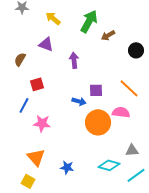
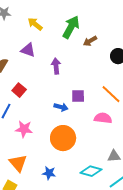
red square: (37, 84) -> (19, 90), turned -32
orange circle: (98, 122) -> (63, 138), moved

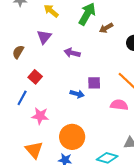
purple triangle: (28, 50) -> (44, 37), turned 49
purple arrow: (56, 66) -> (72, 53), turned -70
orange circle: (63, 138) -> (72, 137), moved

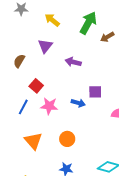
pink star: (40, 116) -> (49, 106), moved
orange circle: (72, 137) -> (67, 139), moved, size x0.6
orange triangle: (34, 150) -> (33, 141), moved

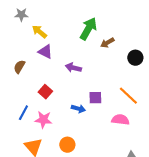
yellow arrow: (52, 20) -> (39, 32), moved
purple triangle: (45, 46) -> (45, 52), turned -42
red square: (36, 86) -> (45, 92), moved
pink star: (49, 106) -> (43, 120), moved

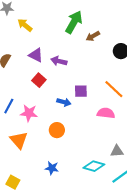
purple triangle: (45, 52) -> (36, 55), moved
red square: (45, 92) -> (39, 80), moved
orange circle: (67, 145) -> (57, 130), moved

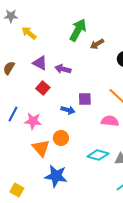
orange triangle: (19, 140) -> (41, 148), moved
cyan diamond: (94, 166) -> (98, 155), moved
blue star: (52, 168) -> (56, 176), size x1.6

